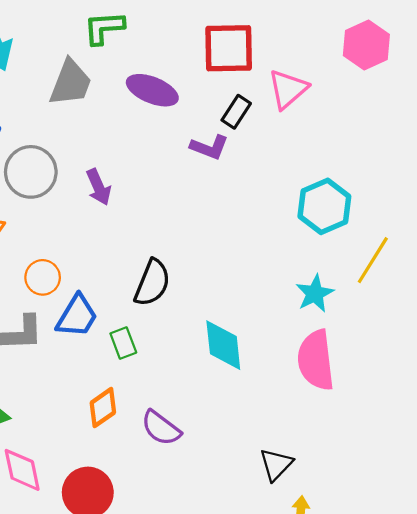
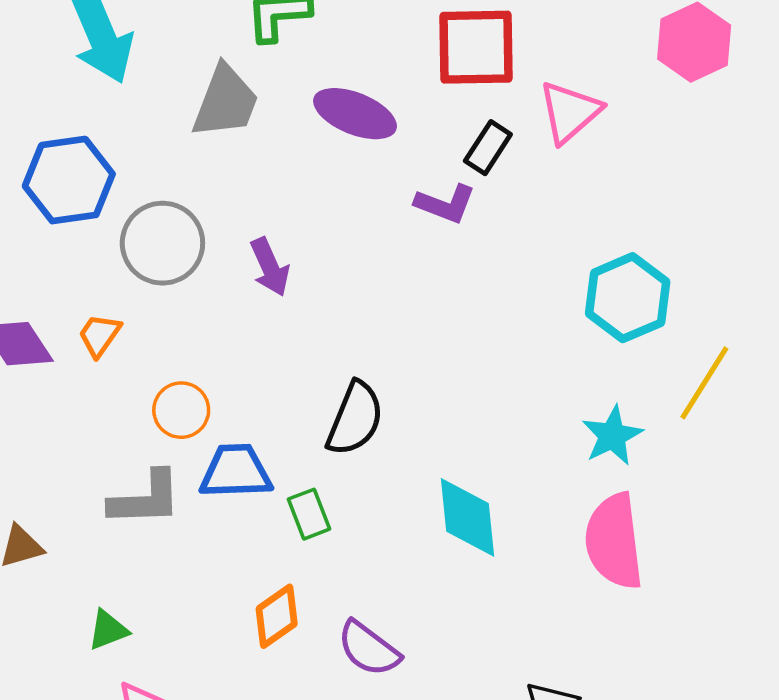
blue trapezoid: (77, 316) -> (236, 471), turned -123

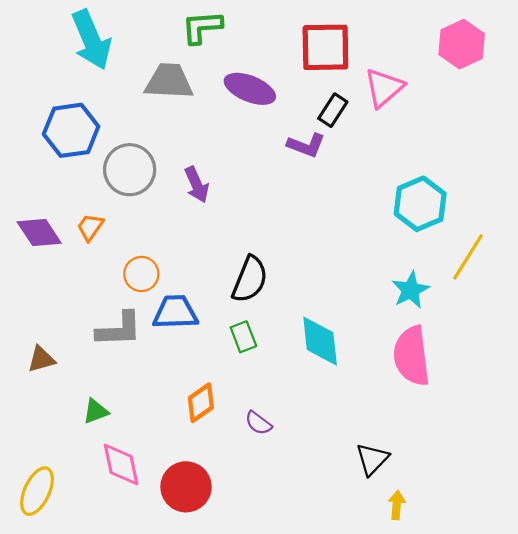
gray trapezoid: (226, 102) -> (169, 81), turned -108
green rectangle: (309, 514) -> (243, 337), moved
purple semicircle: (369, 649) -> (258, 423), size x0.7

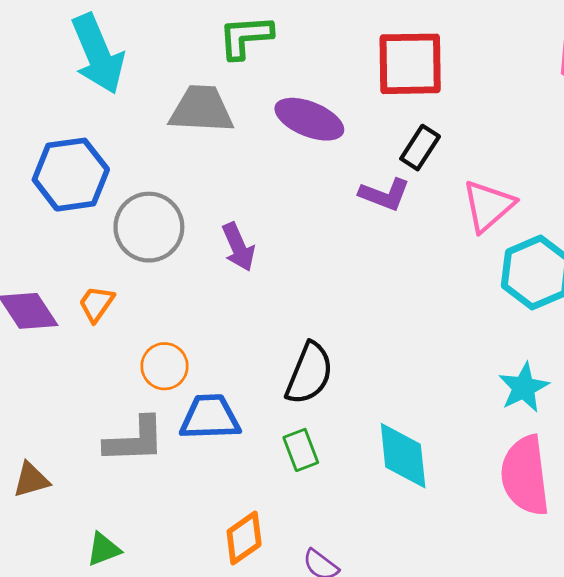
pink triangle: (384, 88) -> (488, 206), moved

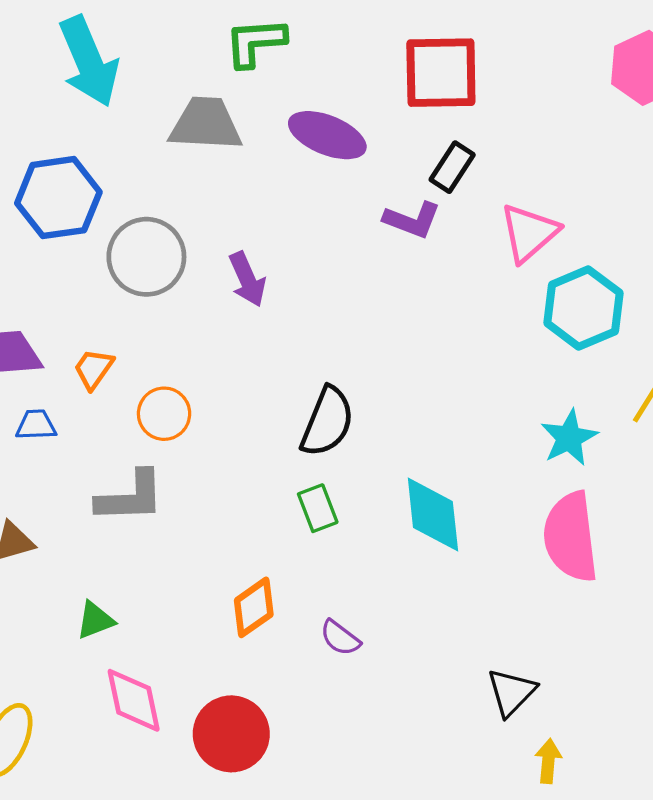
orange trapezoid: (96, 304) -> (94, 369), moved
blue trapezoid: (210, 417) -> (36, 425), moved, size x0.6

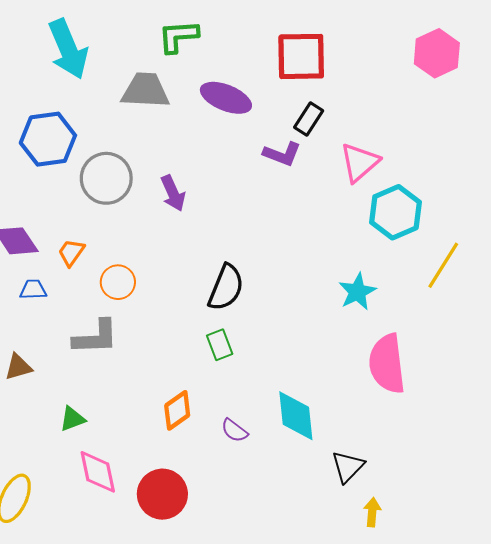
cyan star: (569, 438) -> (357, 292), moved
cyan diamond: (433, 515) -> (296, 416), moved

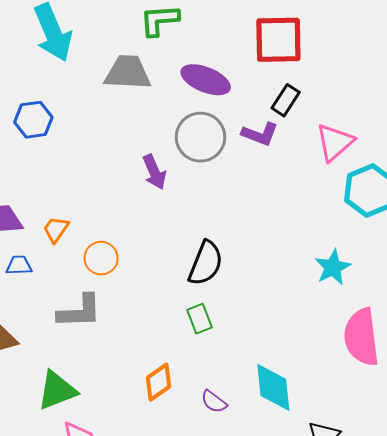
blue hexagon: (48, 139) -> (33, 120), size x0.7
gray circle: (106, 178) -> (201, 137), moved
green triangle: (72, 419) -> (57, 390), size x1.6

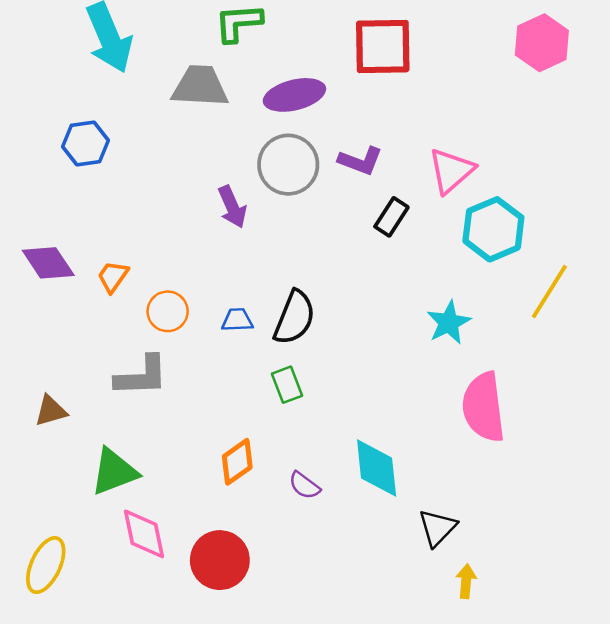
purple ellipse: (206, 80) -> (294, 95), turned -36
black rectangle: (286, 100) -> (391, 217), moved
blue trapezoid: (19, 265) -> (237, 320), moved

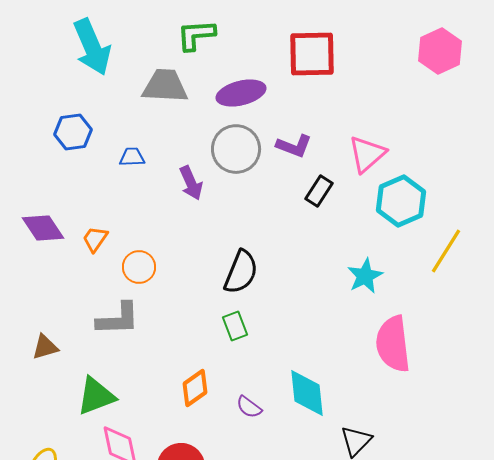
blue trapezoid: (237, 320) -> (132, 157), moved

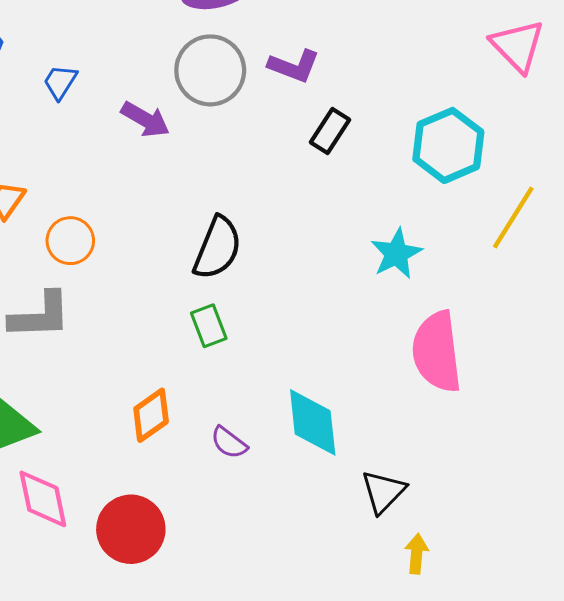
pink triangle: (367, 154) -> (518, 46), moved, turned -33
blue trapezoid: (132, 157) -> (60, 82), turned -56
purple arrow: (191, 183) -> (145, 119), turned -36

